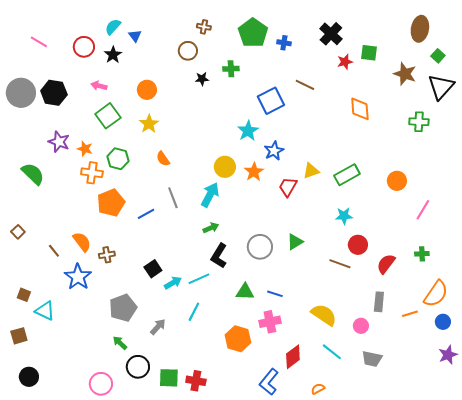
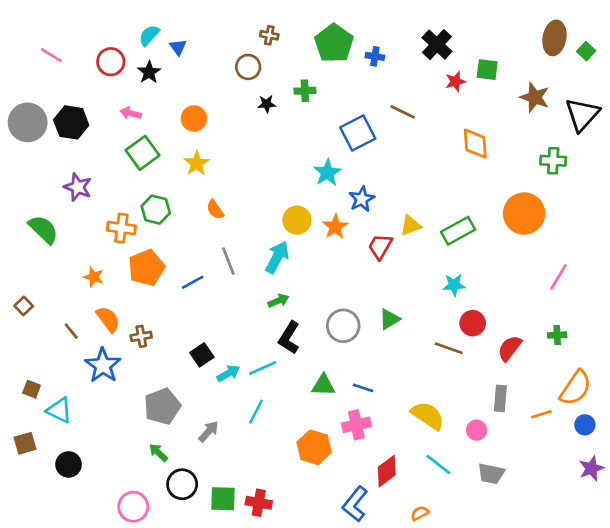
green square: (438, 56) -> (586, 51), moved
orange star: (85, 149) -> (94, 277), moved
orange circle: (397, 181) -> (524, 214), moved, size x1.6
black circle: (29, 377) -> (69, 464), moved

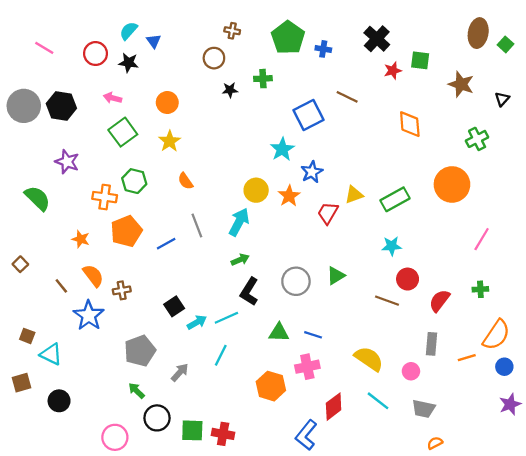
black star: (149, 72) -> (129, 63), turned -30
black triangle: (582, 115) -> (502, 99), size x0.5
green cross: (553, 161) -> (477, 139), turned -30
orange semicircle: (420, 513) -> (435, 443), moved

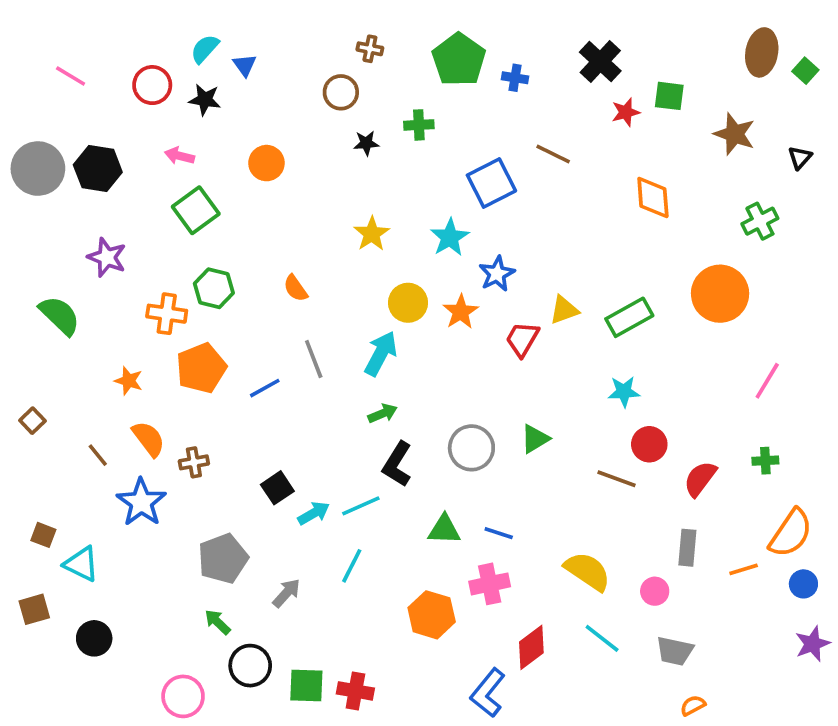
yellow star: (170, 141) -> (372, 234), moved

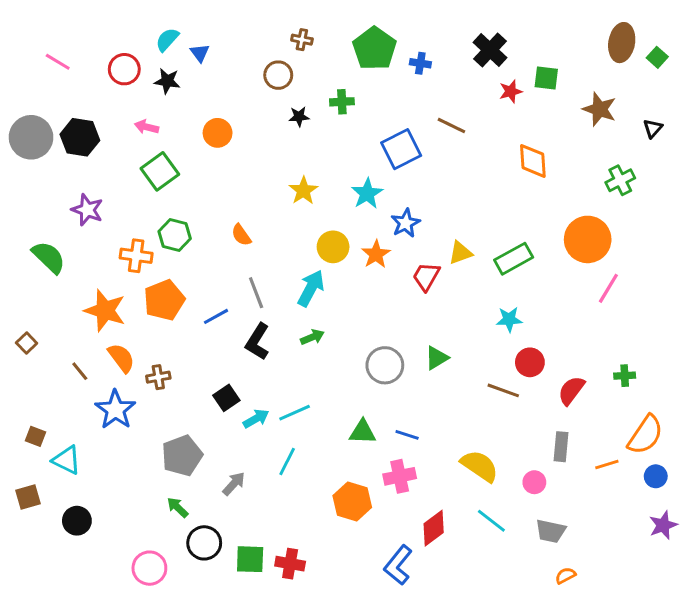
orange star: (129, 381) -> (105, 310), size x1.8
pink line: (767, 381) -> (608, 288), moved
black L-shape: (397, 464) -> (258, 342), moved

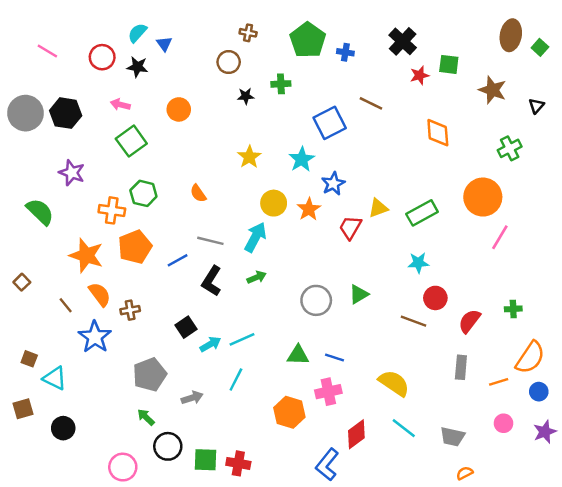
gray line: (256, 293) -> (210, 241), turned -55
pink circle: (534, 482) -> (503, 423), moved
gray arrow: (234, 484) -> (192, 398), turned 30

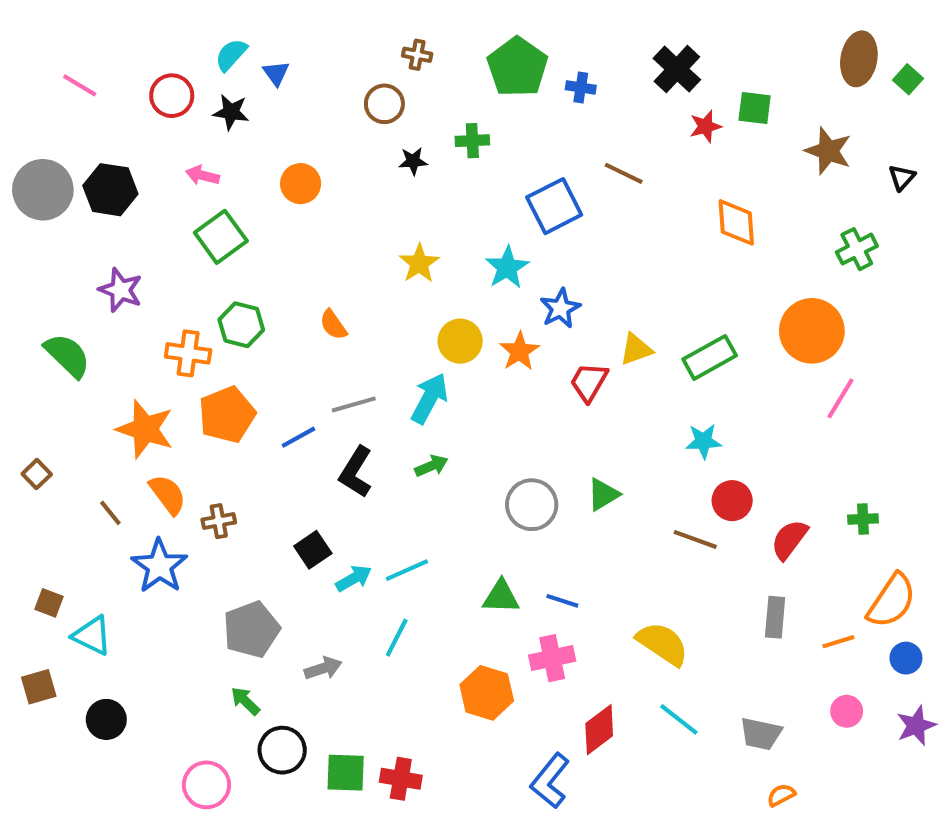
gray line: (210, 241) -> (354, 404), turned -30

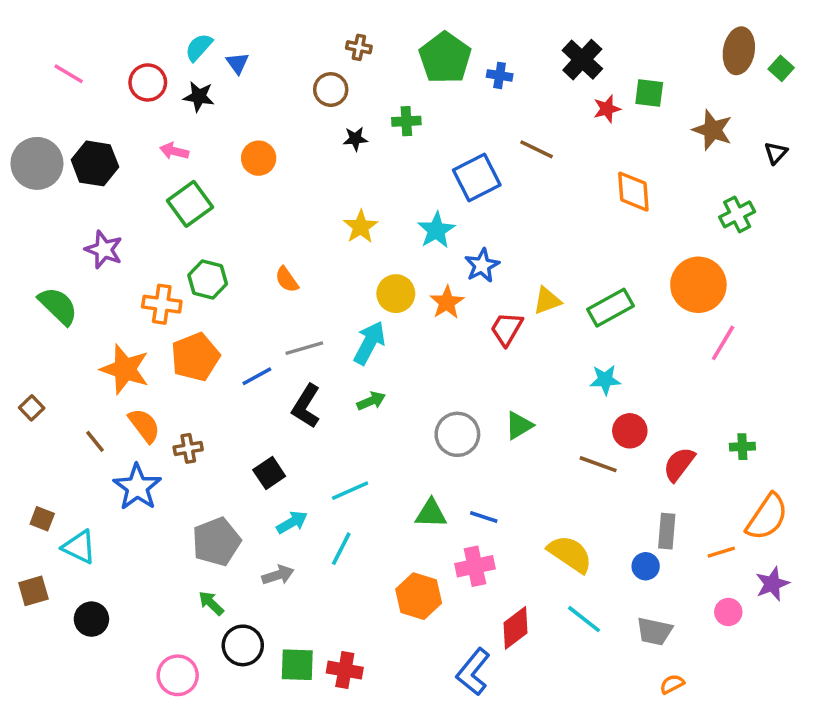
cyan arrow: (354, 578) -> (292, 522), moved
blue circle: (906, 658) -> (646, 566), moved
purple star: (916, 726) -> (772, 584), moved

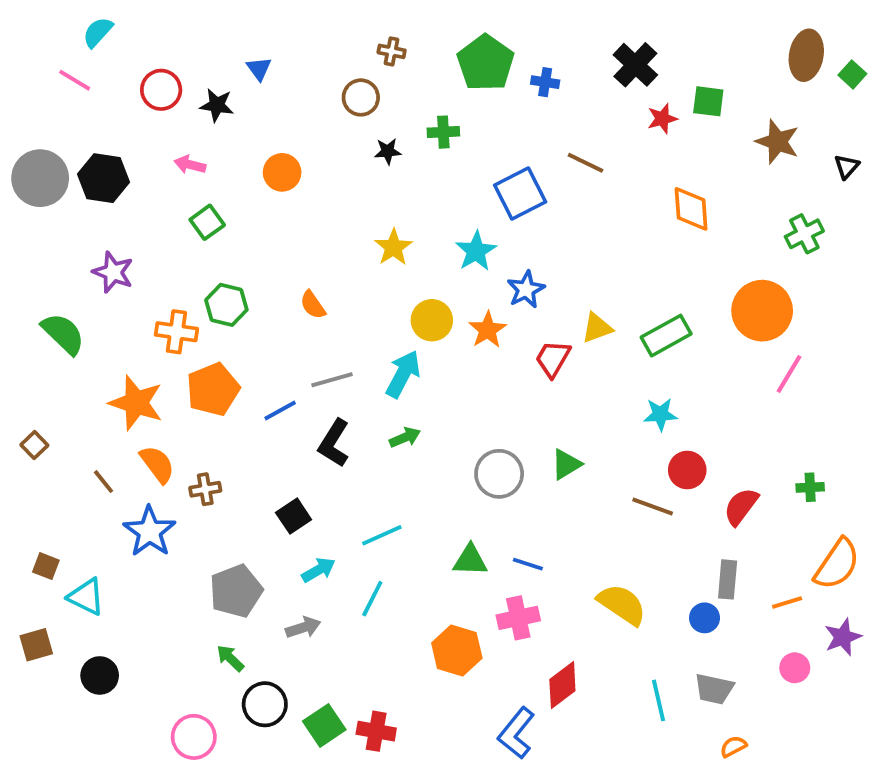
cyan semicircle: (199, 47) -> (98, 32), moved
green square: (190, 204) -> (207, 222), size x0.7
cyan line: (584, 619) -> (658, 700), moved, turned 39
green square: (297, 665) -> (324, 725), turned -36

